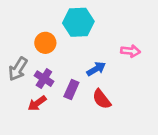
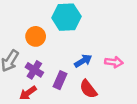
pink arrow: (130, 51) -> (114, 62), moved

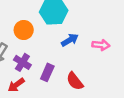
blue arrow: (83, 61) -> (70, 40), moved
pink arrow: (114, 62) -> (101, 45), moved

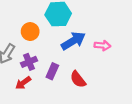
blue arrow: (70, 40) -> (73, 41), size x1.5
purple cross: (22, 62) -> (29, 62), turned 35

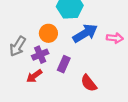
orange circle: (30, 32) -> (48, 33), moved
red semicircle: (78, 79) -> (89, 83), moved

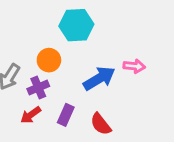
blue arrow: (85, 33) -> (99, 78), moved
purple rectangle: (64, 64) -> (66, 115), moved

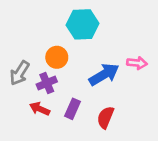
red arrow: (31, 115) -> (40, 109), turned 60
red semicircle: (101, 124) -> (105, 117), turned 60

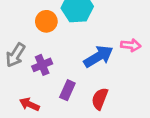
orange circle: (57, 57) -> (46, 21), moved
red arrow: (40, 109) -> (29, 104), moved

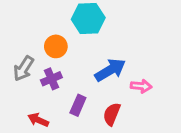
orange circle: (46, 21) -> (56, 46), moved
pink arrow: (131, 45) -> (141, 86), moved

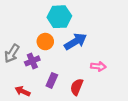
orange circle: (56, 46) -> (45, 42), moved
blue arrow: (110, 70) -> (76, 42), moved

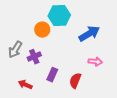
orange circle: (45, 42) -> (42, 30), moved
blue arrow: (76, 42) -> (89, 34), moved

